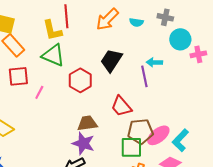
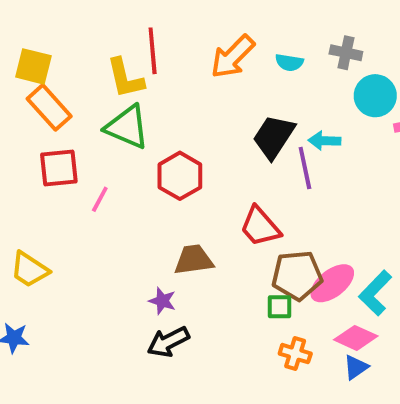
black trapezoid: (111, 60) -> (274, 137), moved
purple star: (83, 143) -> (162, 301), moved, size x0.6
green square: (131, 147) -> (280, 307), size x0.6

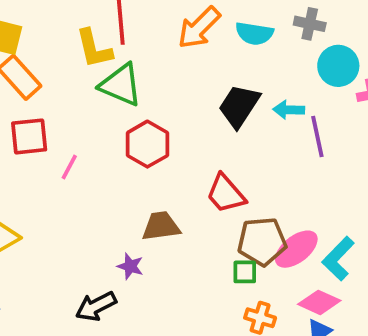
cyan semicircle: (289, 63) -> (254, 33), size x1.4
green triangle: (127, 127) -> (121, 85), moved
purple line: (305, 168) -> (317, 136), moved
black arrow: (168, 342) -> (96, 306), moved

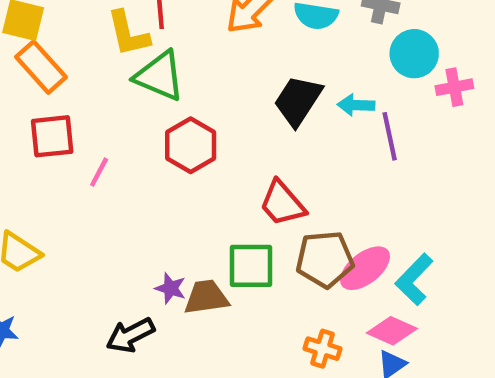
brown trapezoid: (161, 226) -> (206, 297), moved
green square: (245, 272) -> (251, 266), moved, size x1.6

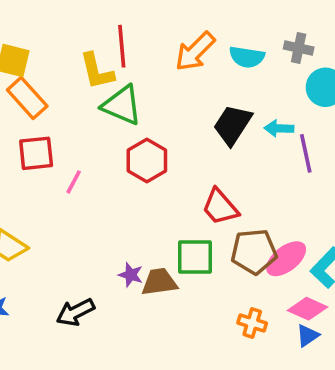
black arrow: (130, 335) -> (75, 312), moved

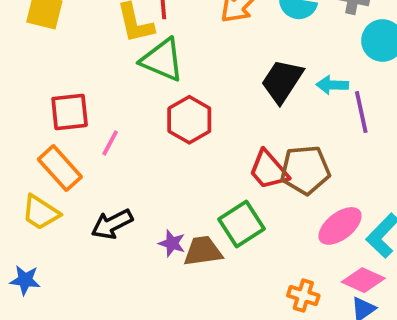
orange rectangle: (27, 98) -> (60, 168), moved
brown pentagon: (254, 252) -> (305, 170), moved
green square: (195, 257) -> (241, 224), turned -33
black arrow: (75, 312) -> (112, 224), moved

